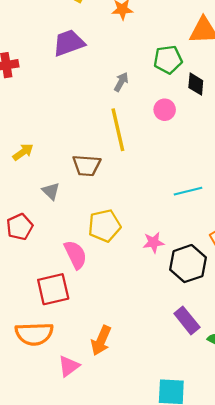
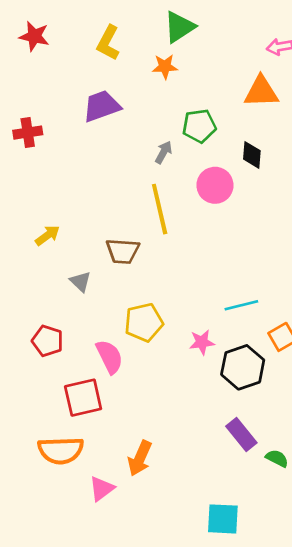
green pentagon: (168, 60) -> (199, 126), moved
pink circle: (165, 110) -> (215, 185), size x1.4
cyan line: (188, 191) -> (241, 305), moved
red pentagon: (20, 227) -> (47, 341), moved, turned -30

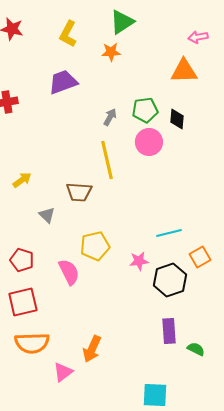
green pentagon: (199, 126) -> (145, 110), moved
red square: (83, 398) -> (23, 302), moved
purple rectangle: (241, 435) -> (169, 331), turned 35

